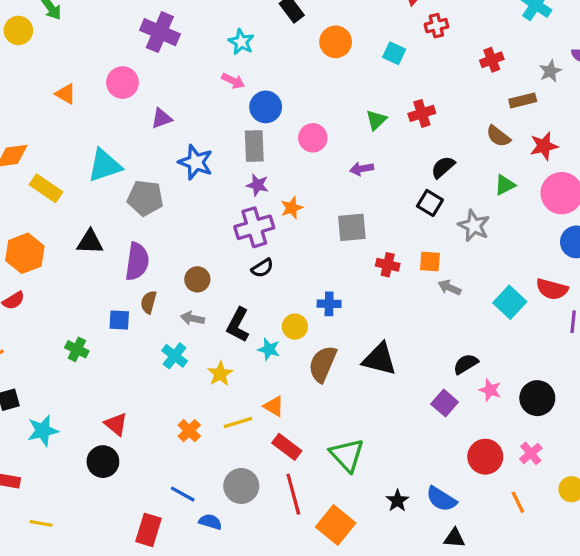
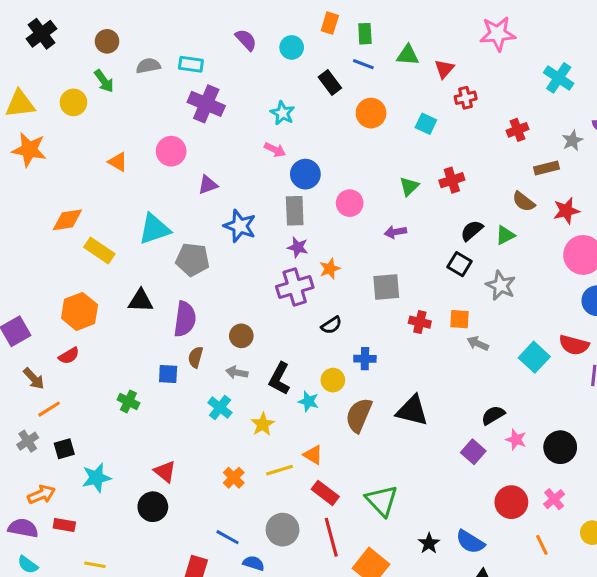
green triangle: (505, 185) -> (505, 235), moved
black semicircle: (262, 268) -> (331, 325), moved

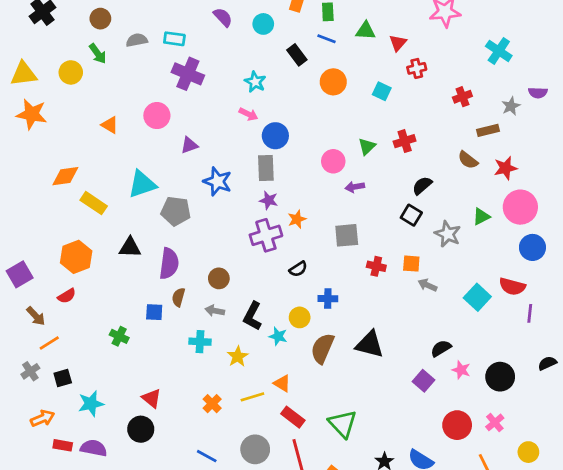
pink circle: (350, 203) -> (333, 161), moved
green triangle: (505, 235) -> (481, 216), moved
cyan cross: (220, 408) -> (200, 342), turned -35
purple semicircle: (23, 528) -> (94, 448), moved

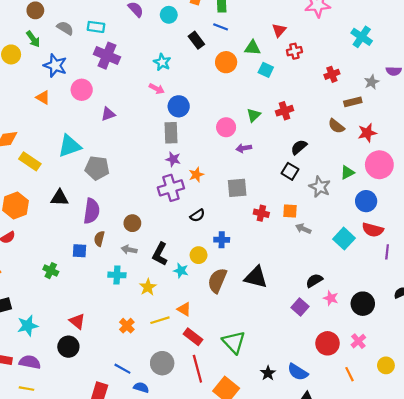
green triangle: (366, 31) -> (253, 48), moved
gray semicircle: (137, 40) -> (65, 28), turned 42
blue star: (217, 181) -> (55, 66), moved
blue circle: (532, 247) -> (366, 201), moved

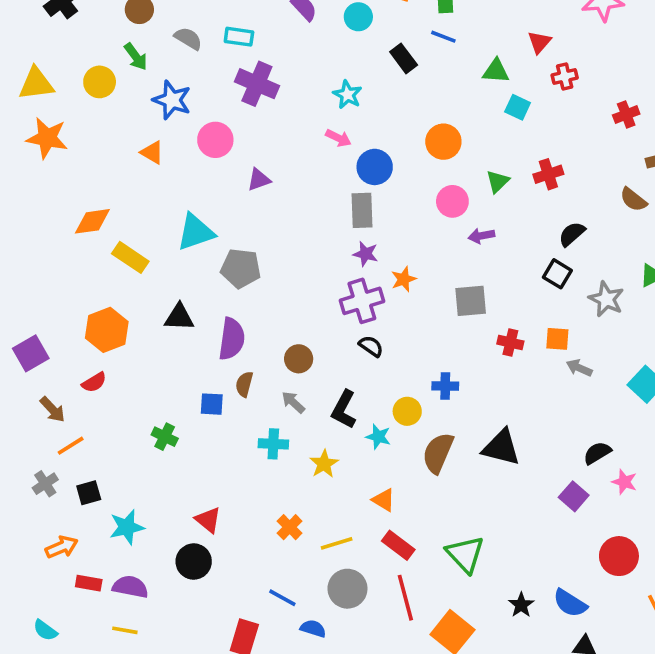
orange circle: (226, 62) -> (443, 142), moved
black semicircle: (197, 215) -> (371, 346), moved, turned -112
gray arrow: (129, 250) -> (293, 402), turned 32
yellow line: (160, 320) -> (337, 543), moved

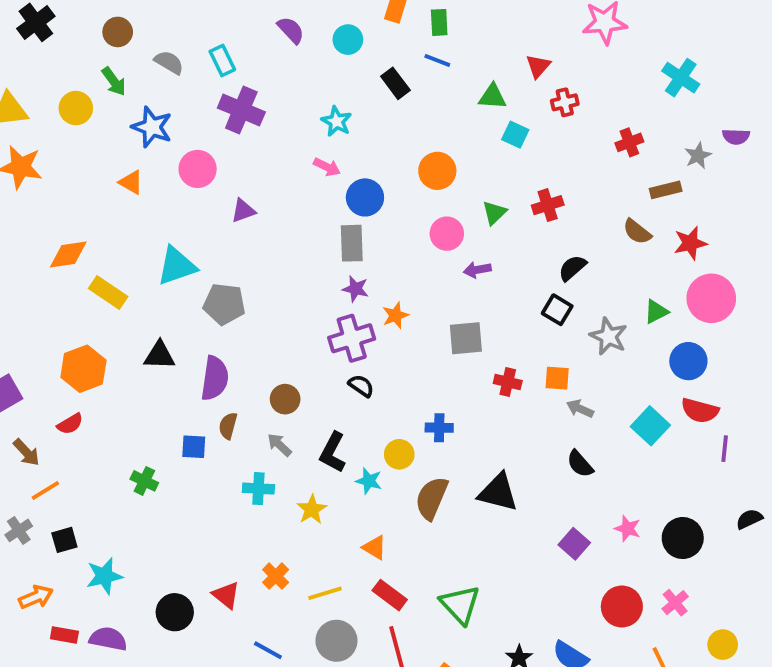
cyan rectangle: (239, 37) -> (222, 60), turned 56
black semicircle: (597, 453) -> (580, 464), moved, turned -100
red triangle: (208, 520) -> (226, 595), moved

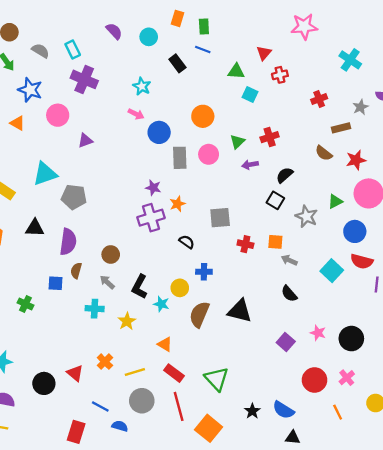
gray rectangle: (352, 243) -> (180, 158), moved
purple arrow: (477, 270) -> (250, 165), moved
black semicircle: (361, 386) -> (187, 242), moved

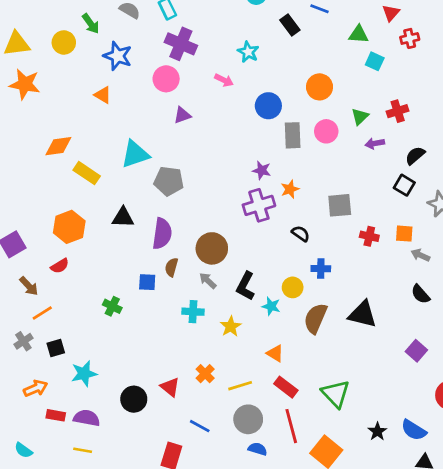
pink arrow: (136, 114) -> (224, 80), moved
pink circle: (58, 115) -> (166, 79), moved
brown circle: (111, 254) -> (212, 248), size x1.5
blue semicircle: (120, 426) -> (258, 449), moved

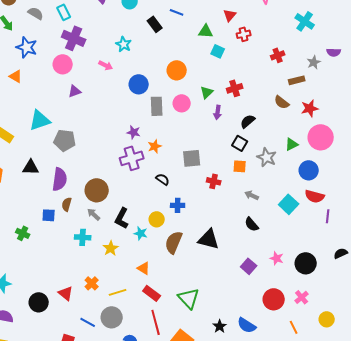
purple arrow: (375, 143) -> (218, 112), turned -72
orange square: (404, 234) -> (240, 166), moved
gray circle: (248, 419) -> (112, 317), moved

